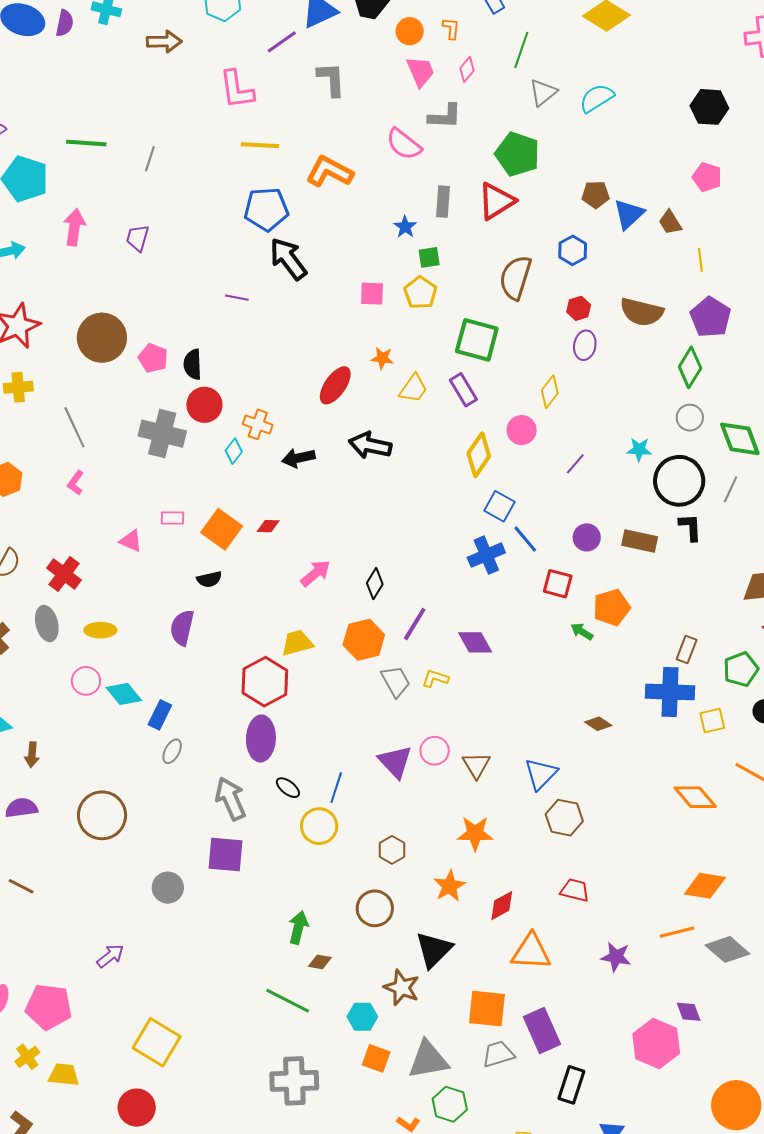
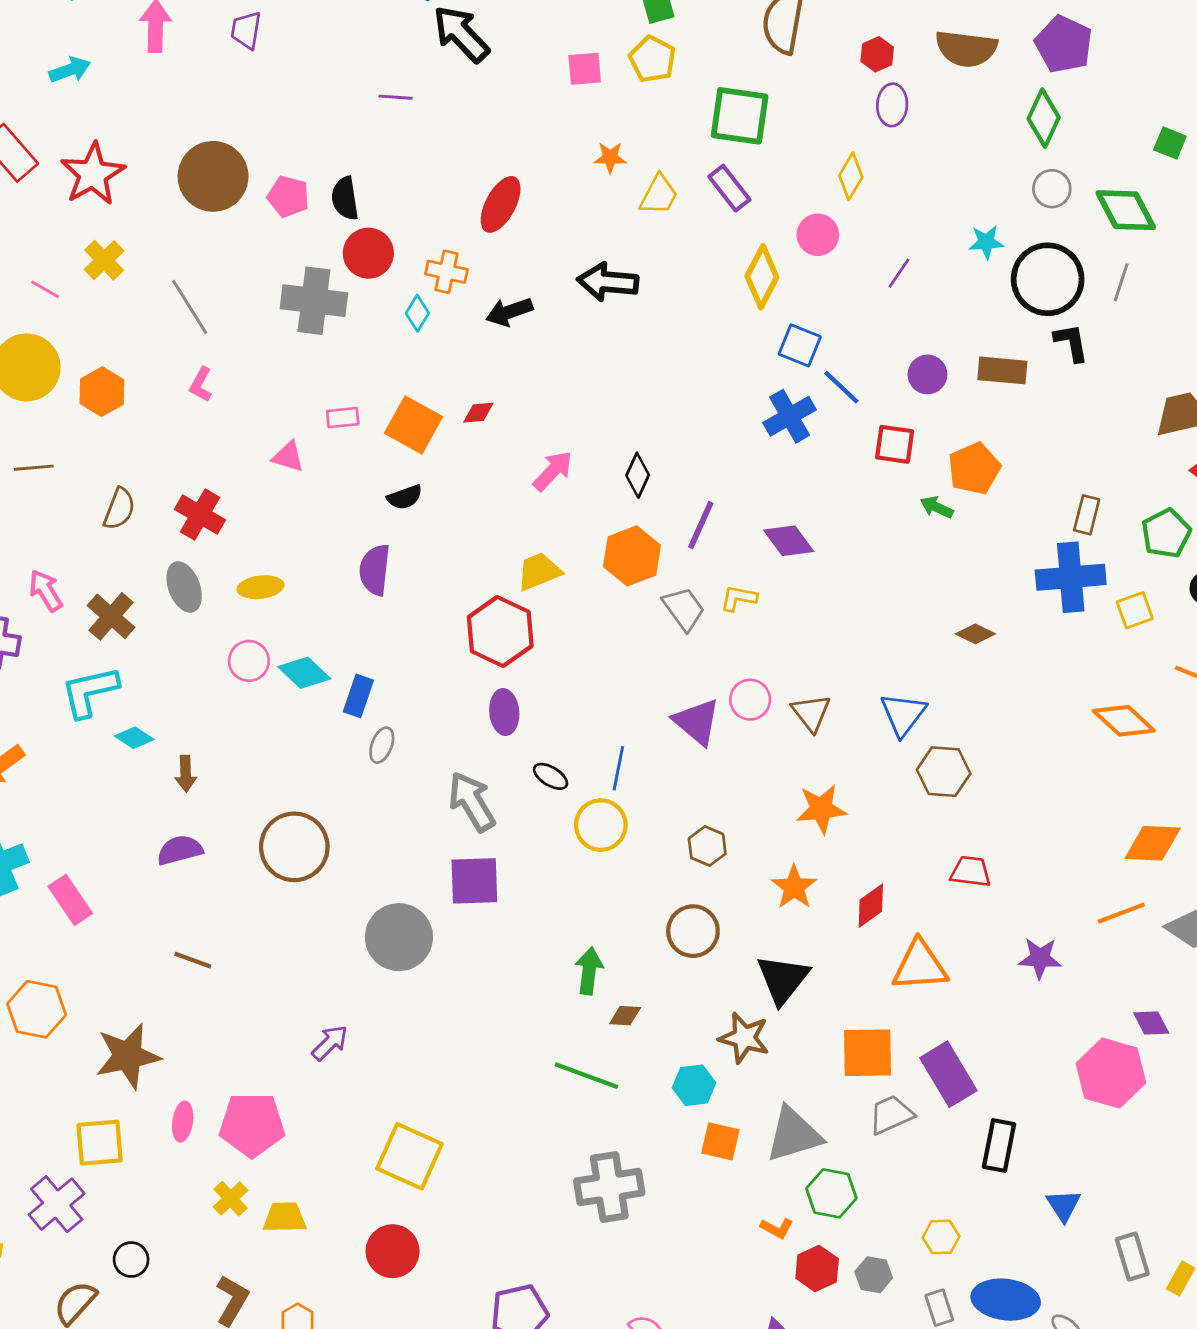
red ellipse: (335, 385) -> (501, 204), moved
yellow cross: (18, 387) -> (104, 260), turned -32
purple ellipse: (261, 739) -> (504, 712), size x0.7
gray circle: (168, 888) -> (399, 937), size x1.5

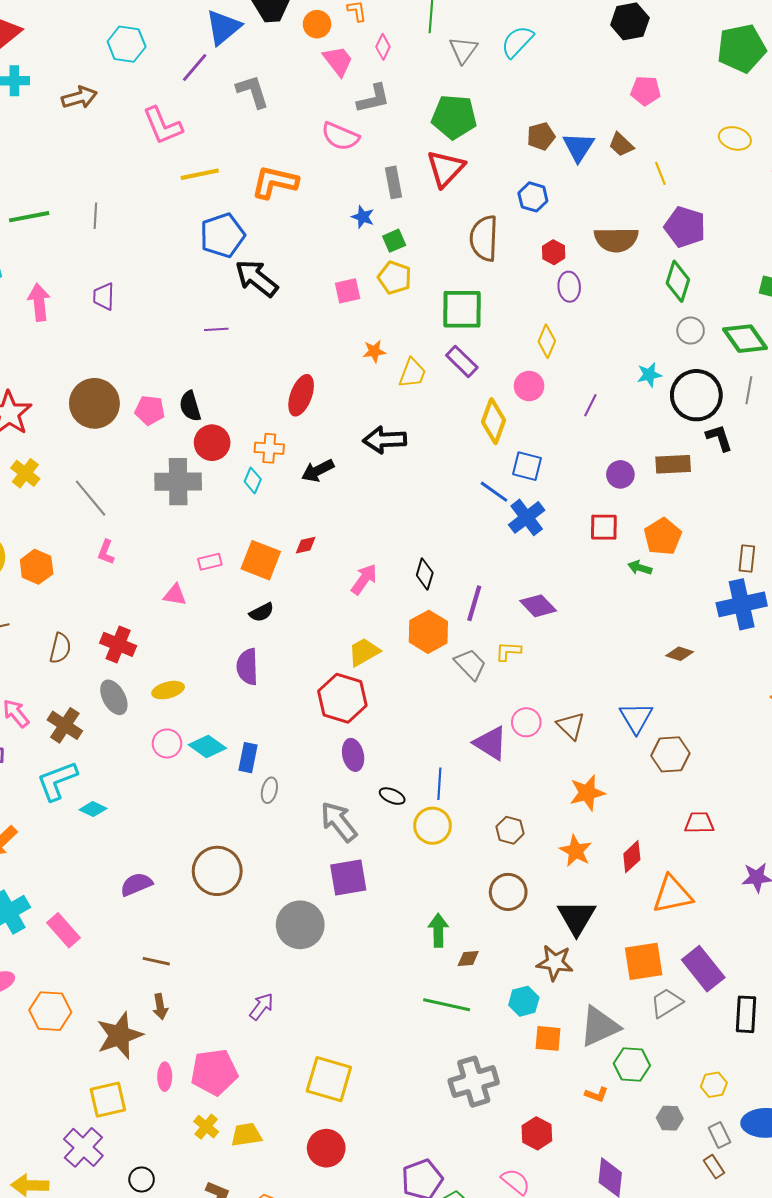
blue line: (841, 387) -> (494, 492), moved
brown arrow: (186, 774) -> (160, 1007), moved
red hexagon: (817, 1269) -> (537, 1133), moved

